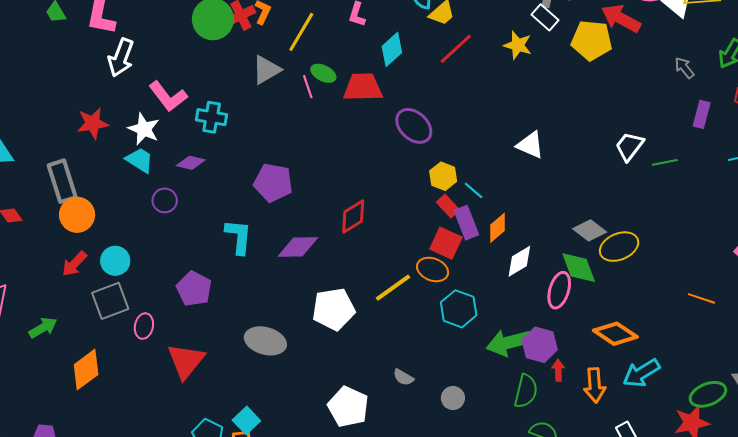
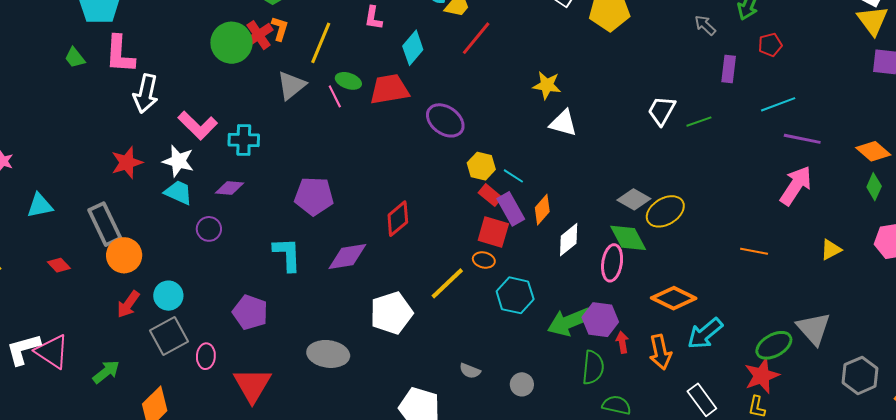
yellow star: (518, 45) -> (547, 85), moved
orange ellipse: (433, 269) -> (484, 260), size x0.7

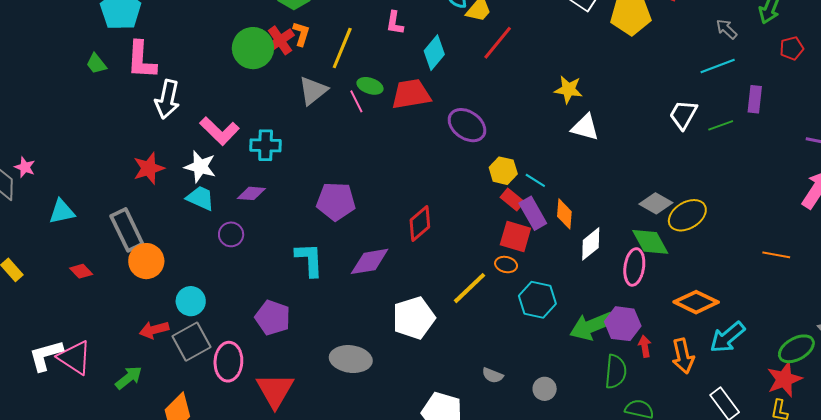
purple rectangle: (729, 69) -> (755, 99), moved
cyan line: (778, 104) -> (718, 66), moved
orange diamond: (542, 210) -> (564, 214), turned -36
red arrow: (128, 304) -> (154, 330), moved, turned 40
pink ellipse: (206, 356) -> (228, 362), size x1.5

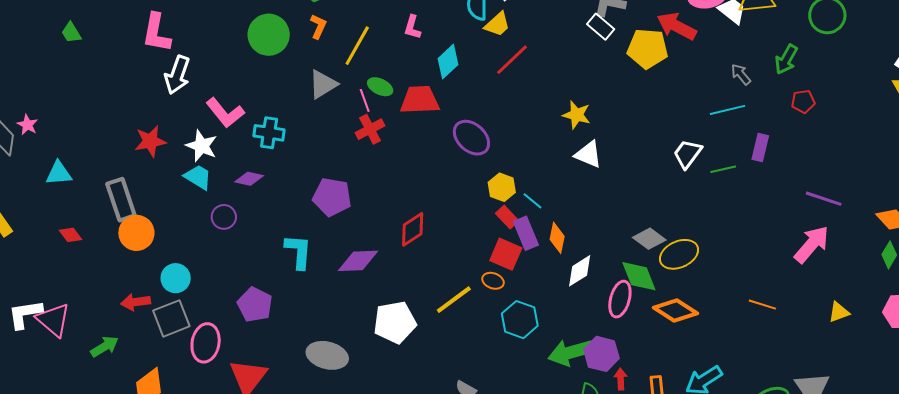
red cross: (280, 40) -> (370, 129), moved
green trapezoid: (96, 64) -> (71, 33), moved
orange diamond: (696, 302) -> (676, 311), moved

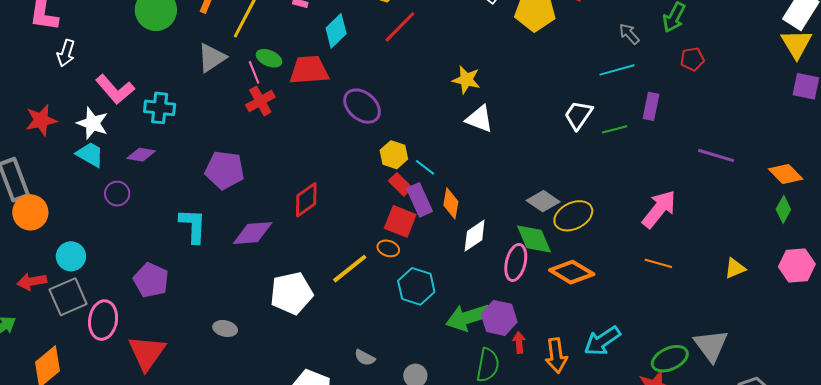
white arrow: (177, 75) -> (66, 53), size x0.7
pink arrow: (812, 244) -> (659, 209), moved
gray ellipse: (327, 355) -> (225, 328), size x0.6

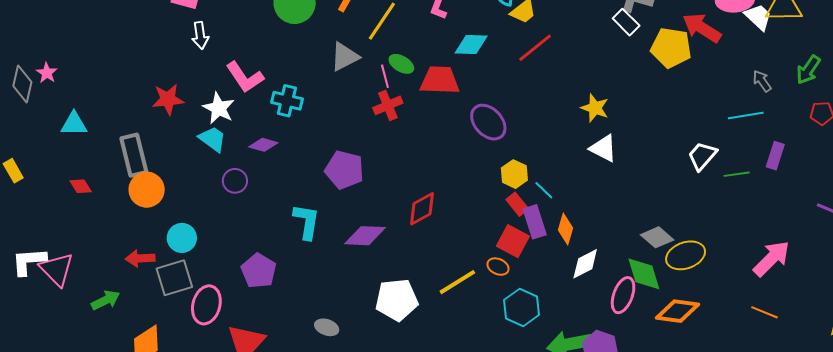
cyan diamond: (336, 31) -> (471, 44), turned 40
white arrow: (66, 53) -> (200, 35), turned -32
orange diamond: (572, 272) -> (677, 311), turned -30

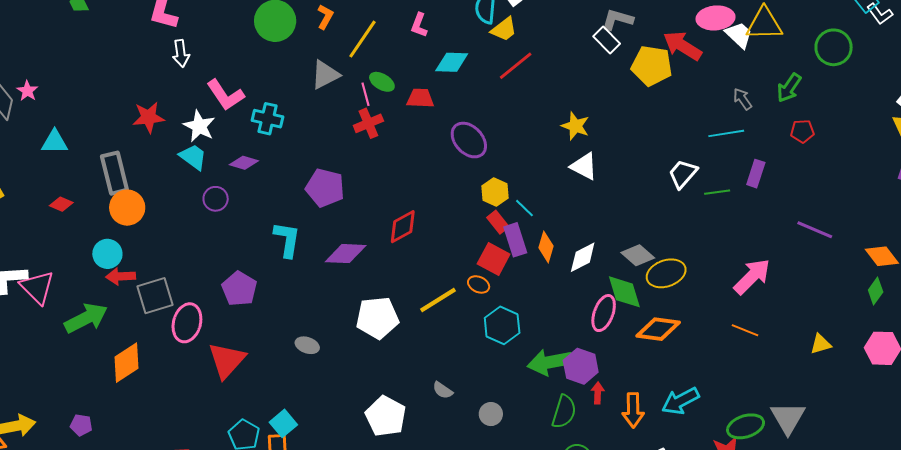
red trapezoid: (440, 80) -> (420, 98), size x0.7
red diamond: (81, 186) -> (61, 204), turned -35
cyan circle: (182, 238) -> (107, 254), moved
white diamond: (585, 264) -> (583, 257), moved
green arrow: (106, 300) -> (86, 318), size x1.5

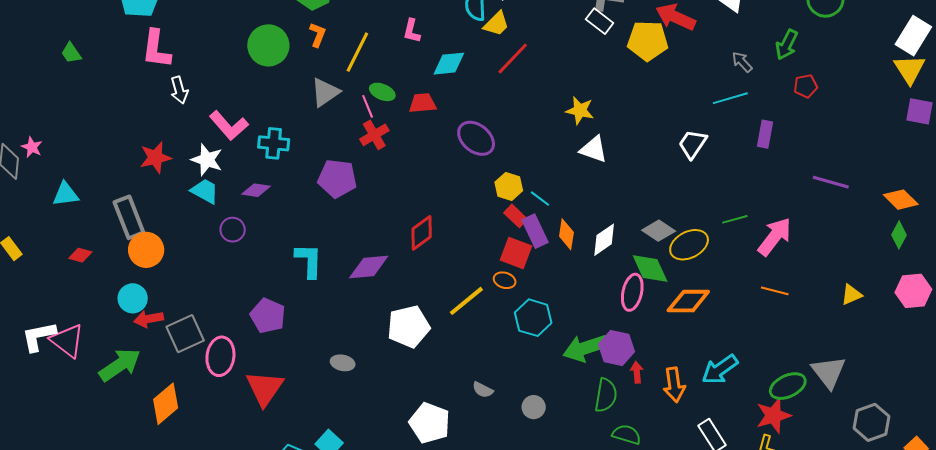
purple pentagon: (325, 188) -> (337, 179), moved
green line: (717, 192) -> (735, 219), moved

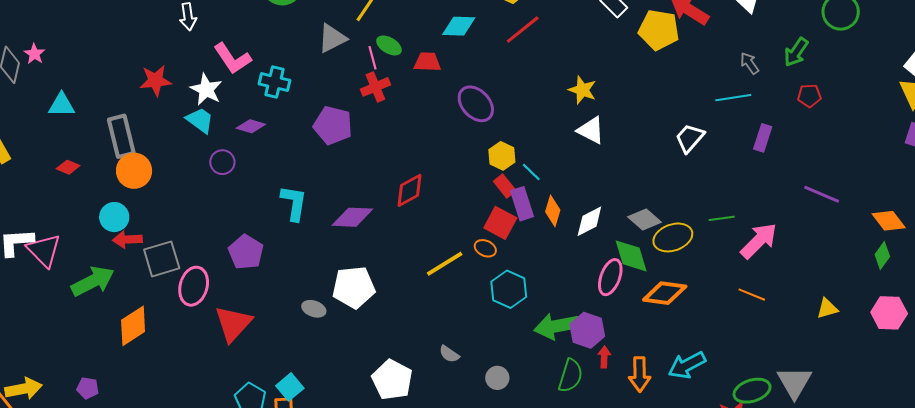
white pentagon: (408, 326) -> (354, 287), moved

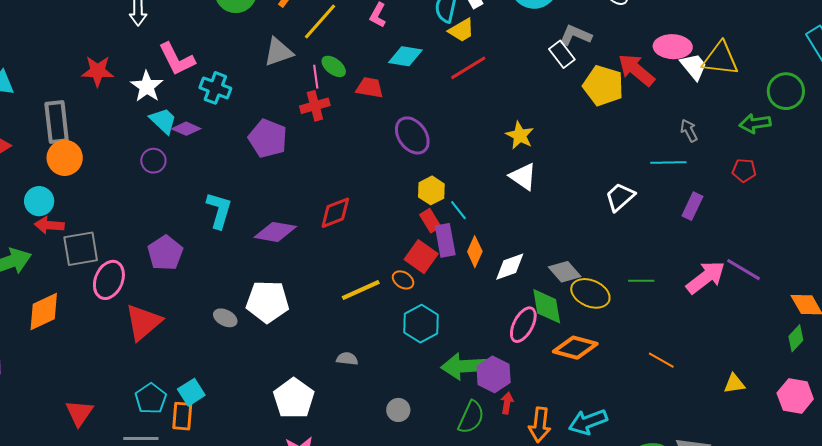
green arrow: (796, 52) -> (755, 123), moved, turned 40
cyan trapezoid: (200, 120) -> (163, 121), moved
yellow ellipse: (673, 237) -> (590, 293), turned 36
pink arrow: (759, 241) -> (706, 277), moved
gray semicircle: (449, 354) -> (347, 359), moved, turned 145

